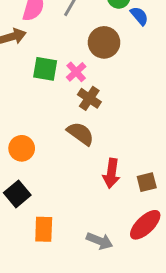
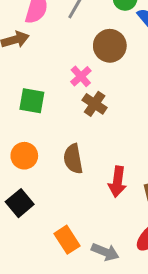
green square: (45, 69) -> (32, 101), moved
brown semicircle: (80, 134) -> (73, 159), moved, turned -136
orange rectangle: (44, 229) -> (67, 240), moved, turned -35

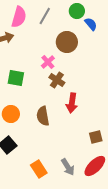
red arrow: (117, 182) -> (72, 103), moved
gray arrow: (105, 252) -> (68, 167), moved, turned 36

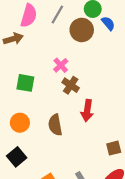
brown circle: (67, 42) -> (82, 30), moved

